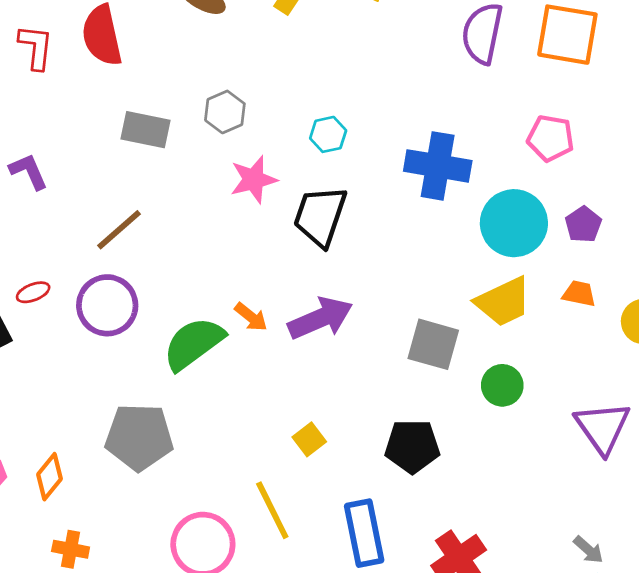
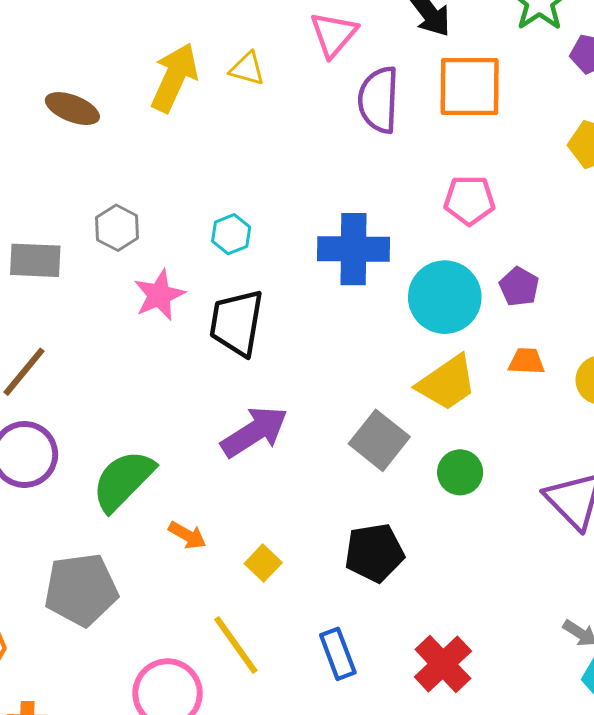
orange arrow: (251, 317) -> (187, 535), moved
gray square: (433, 344) -> (379, 440), turned 32
blue rectangle: (364, 533) -> (338, 654), size x0.7

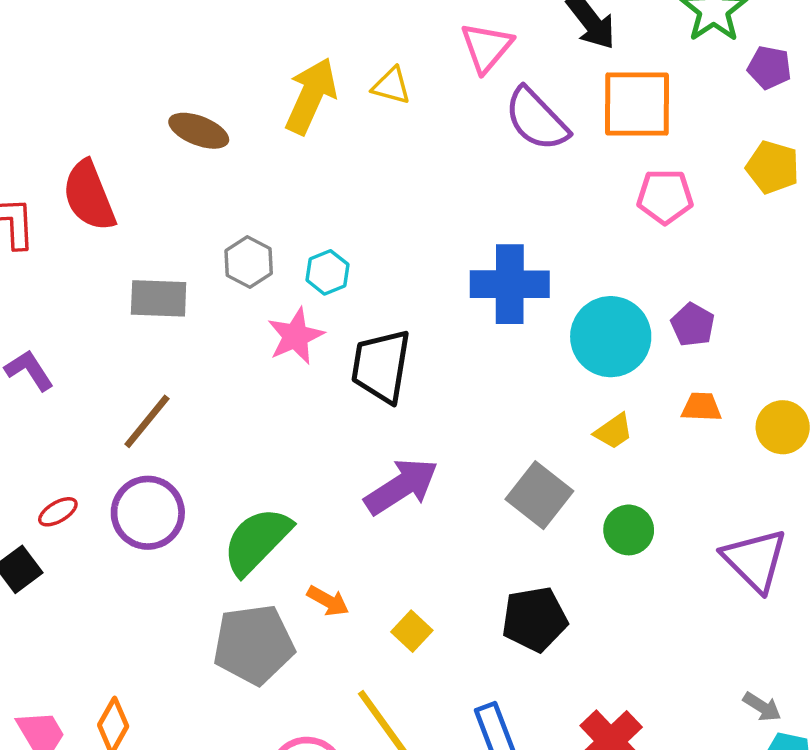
purple semicircle: (379, 100) -> (537, 119), turned -46
pink pentagon: (469, 200) -> (665, 197), moved
cyan hexagon: (231, 234) -> (328, 272), moved
yellow trapezoid: (447, 383) -> (614, 431), size x0.6
gray pentagon: (81, 590) -> (254, 644), moved

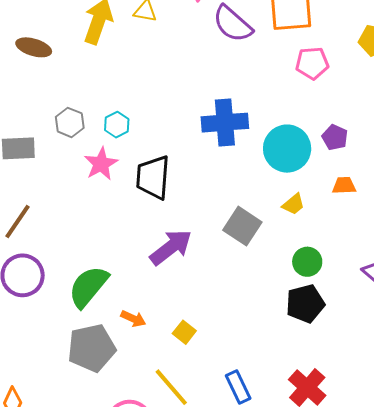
gray square: (539, 495) -> (242, 226), moved
black pentagon: (534, 619) -> (305, 304), moved

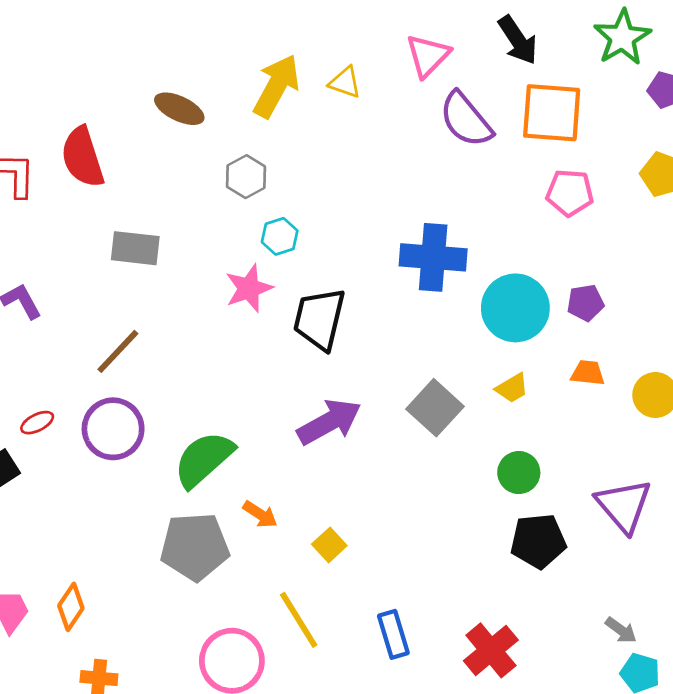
gray hexagon: (70, 122) -> (246, 177), moved
purple pentagon: (335, 137) -> (585, 303), turned 30
black pentagon: (305, 304) -> (538, 541), moved

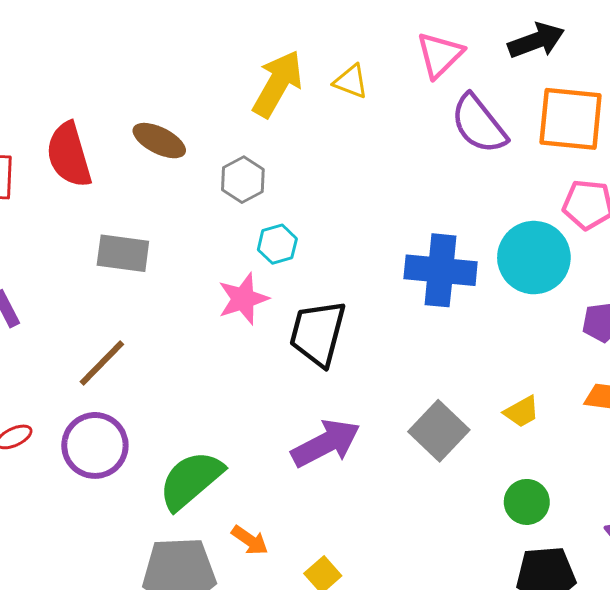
black arrow: (518, 40) -> (536, 41), turned -78
brown ellipse: (179, 109) -> (159, 141), moved
cyan circle: (515, 308) -> (534, 258), moved

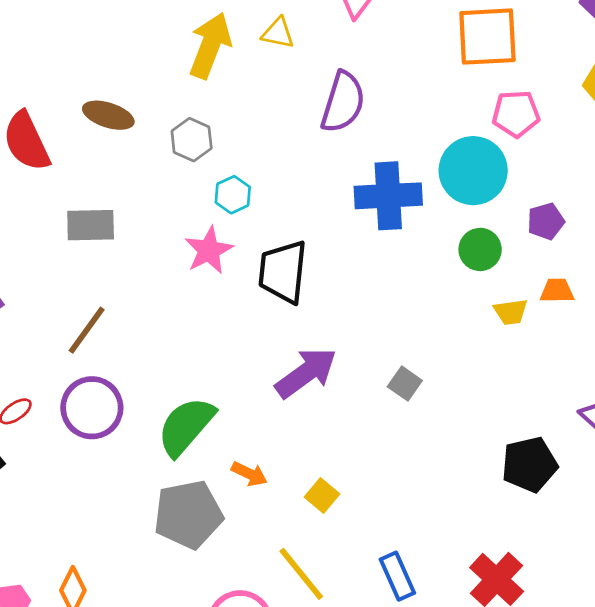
purple semicircle: (479, 124) -> (343, 102), moved, turned -116
yellow trapezoid: (522, 412) -> (511, 312), moved, turned 30
gray square: (439, 431) -> (405, 384), moved, size x0.6
green circle: (527, 502) -> (480, 249), moved

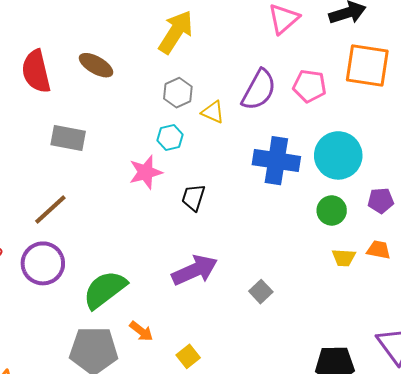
yellow triangle: (278, 33) -> (213, 112), moved
pink pentagon: (516, 114) -> (309, 86), moved
gray hexagon: (192, 140) -> (178, 93), moved
black trapezoid: (283, 272) -> (193, 197), size x0.6

